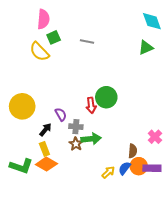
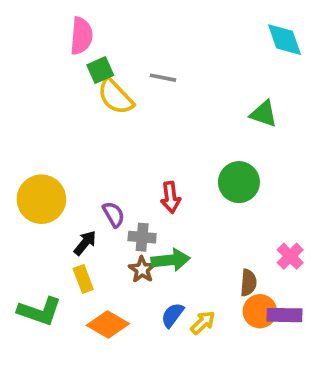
green triangle: (146, 48) -> (264, 114), moved, turned 42
yellow semicircle: (39, 52) -> (115, 97), moved
green circle: (106, 97) -> (239, 182), moved
orange diamond: (46, 164) -> (108, 325), moved
blue semicircle: (125, 168) -> (172, 315), moved

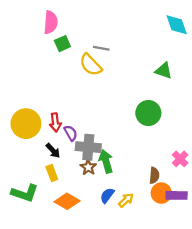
yellow semicircle: (115, 97) -> (91, 65), moved
red arrow: (171, 197) -> (55, 122), moved
gray cross: (142, 237) -> (88, 147), size x1.5
black arrow: (85, 243) -> (53, 151), turned 98
green arrow: (171, 260) -> (106, 161), turned -100

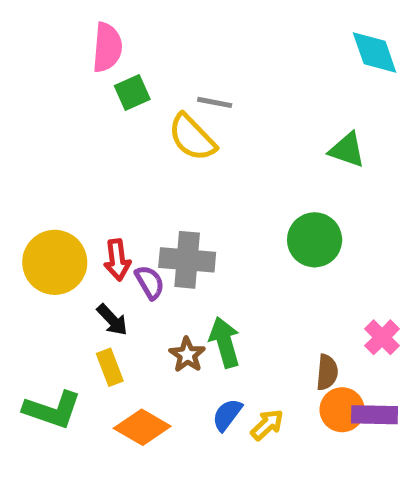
gray cross: (88, 147) -> (187, 260), moved

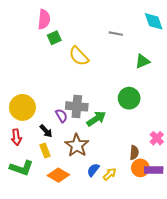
gray line: (215, 102) -> (116, 34), moved
green triangle: (347, 150) -> (142, 61), turned -42
red arrow: (117, 260) -> (16, 137), moved
green arrow: (225, 342) -> (96, 119), moved, turned 72
brown star: (187, 355) -> (77, 145), size x1.6

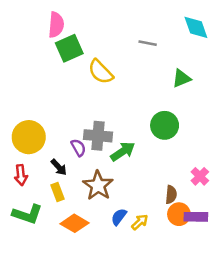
green square: (54, 38) -> (69, 48), size x1.5

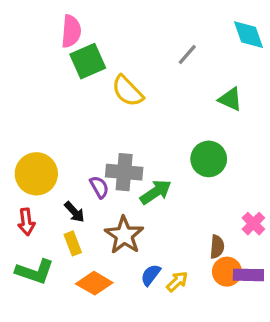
gray line: (148, 43) -> (187, 54), turned -60
green triangle: (182, 78) -> (230, 99), turned 48

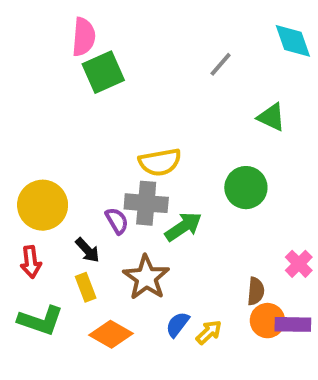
yellow semicircle: (127, 91) -> (160, 162), moved, turned -56

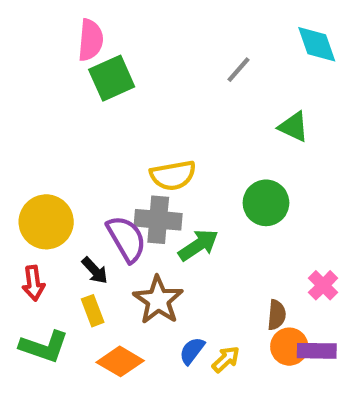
purple semicircle: (117, 221) -> (126, 239), size x1.6

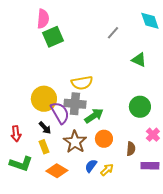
green circle: (266, 203) -> (140, 107), moved
yellow circle: (46, 222) -> (44, 99), moved
orange circle: (289, 347) -> (104, 139), moved

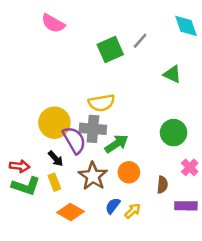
pink semicircle: (43, 19) -> (53, 23), turned 114
green square: (53, 37) -> (110, 49), moved
red arrow: (16, 134) -> (20, 166), turned -77
green L-shape: (21, 164) -> (26, 186), moved

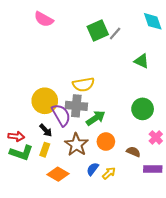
green square: (110, 49) -> (98, 30), moved
yellow rectangle: (54, 182) -> (45, 150), turned 40
brown semicircle: (162, 185) -> (133, 152), turned -72

